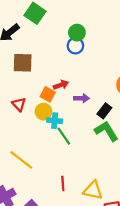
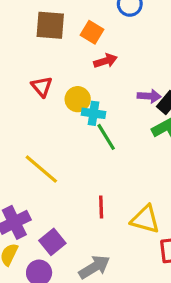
orange square: (48, 94) -> (92, 32), moved
purple arrow: (81, 98) -> (149, 96), moved

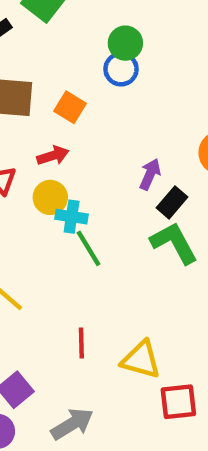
red arrow: (105, 61) -> (53, 156), moved
purple arrow: (149, 96) -> (150, 174), moved, turned -70

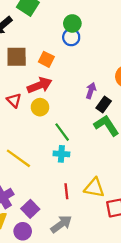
red arrow: (53, 156) -> (40, 85), size x1.5
cyan cross: (72, 217) -> (61, 154), moved
red line: (81, 343) -> (66, 191), moved

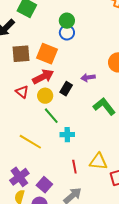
orange square: (46, 59) -> (47, 54), size x1.5
purple arrow: (91, 91) -> (88, 78), turned -112
black rectangle: (104, 104) -> (66, 89), moved
green line: (62, 132) -> (51, 116), moved

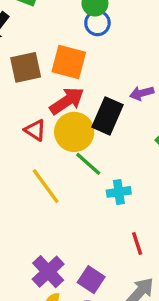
black rectangle: (66, 89) -> (108, 116), size x1.5
yellow circle: (45, 96) -> (74, 132), size x1.5
yellow line: (30, 142) -> (46, 186), moved, turned 30

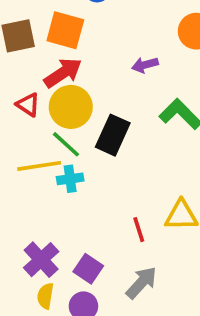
black rectangle: (108, 116) -> (113, 135), moved
green line: (88, 164) -> (66, 144), moved
yellow line: (46, 186) -> (39, 166), turned -63
cyan cross: (119, 192) -> (70, 179), moved

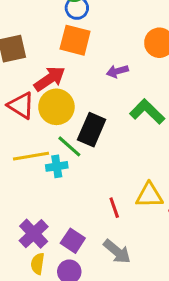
orange square: (65, 30) -> (75, 40), moved
red triangle: (28, 105) -> (21, 105), size x1.4
green line: (66, 144) -> (69, 146), moved
gray arrow: (141, 283) -> (117, 252), turned 88

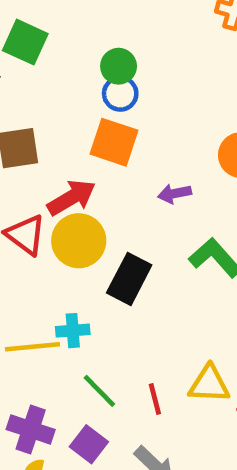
green line: (69, 146) -> (99, 391), moved
yellow line: (31, 156) -> (32, 347), moved
purple cross: (34, 234) -> (31, 429), turned -32

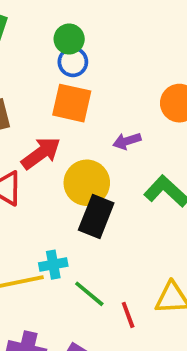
yellow circle: (79, 241) -> (87, 183), moved
green line: (99, 391) -> (89, 294), moved

